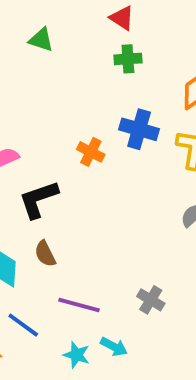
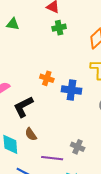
blue cross: (139, 129) -> (71, 90), moved
gray cross: (151, 300) -> (78, 147), moved

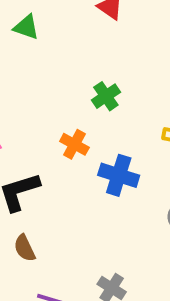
green cross: (59, 28) -> (106, 96), moved, turned -32

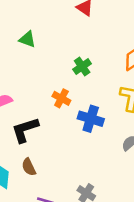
green triangle: (26, 27) -> (27, 39), moved

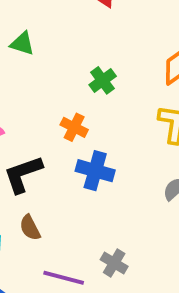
blue cross: (91, 119) -> (95, 171), moved

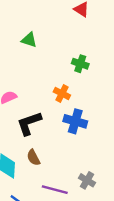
green cross: (103, 80) -> (80, 64), turned -35

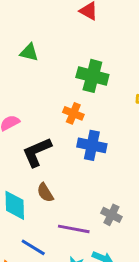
green cross: (80, 64) -> (92, 76), size x1.5

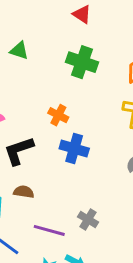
green cross: (92, 76) -> (82, 62), moved
brown semicircle: (45, 193) -> (24, 192), turned 126

